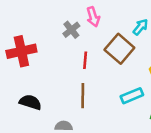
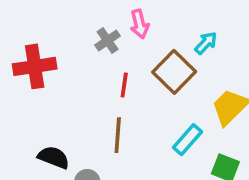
cyan rectangle: (132, 96) -> (187, 140), turned -30
black semicircle: (30, 102) -> (54, 157), moved

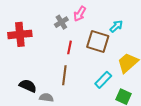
pink arrow: (140, 24) -> (80, 14), turned 42
brown square: (174, 72) -> (98, 42), turned -30

